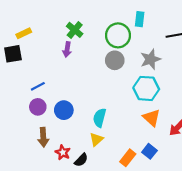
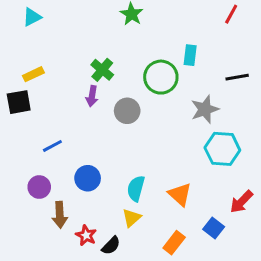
gray circle: (115, 60) -> (127, 111), moved
cyan hexagon: (146, 88) -> (222, 149), moved
purple circle: (38, 107) -> (39, 187), moved
orange triangle: (152, 118) -> (180, 194), moved
blue square: (149, 151) -> (214, 228), moved

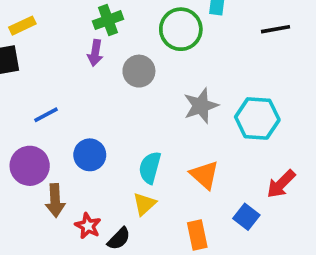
green cross: (102, 70) -> (108, 20), turned 30
gray star: (205, 109) -> (201, 106), moved
purple circle: (39, 187) -> (30, 166), size x1.4
orange rectangle: (174, 243) -> (197, 235), turned -50

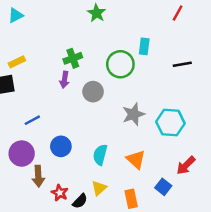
yellow triangle: (144, 204) -> (99, 188), moved

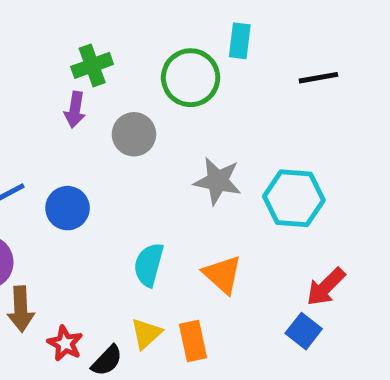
gray star: (133, 114) -> (218, 181), turned 30
blue circle: (61, 146) -> (68, 208), moved
blue square: (163, 187) -> (304, 331), moved
orange rectangle: (131, 199) -> (193, 341), moved

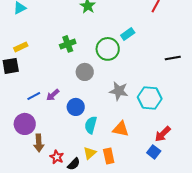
cyan rectangle: (240, 41) -> (128, 34), turned 48
black line: (318, 78) -> (173, 58), moved
purple arrow: (75, 110) -> (53, 95), moved, turned 40
blue circle: (68, 208) -> (76, 107), moved
orange triangle: (223, 275) -> (121, 129), turned -30

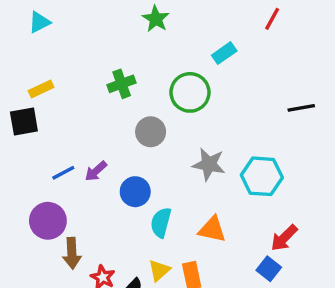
cyan rectangle: (128, 34) -> (224, 53), moved

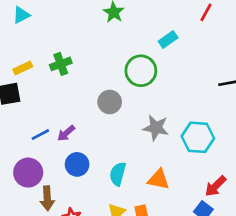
green cross: (122, 84) -> (61, 64), moved
blue circle: (135, 192) -> (77, 164), moved

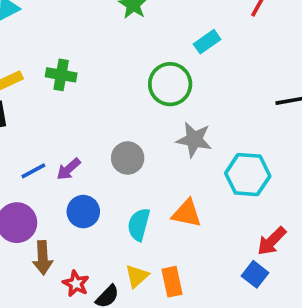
green cross: (61, 64) -> (61, 75), turned 30
gray circle: (110, 102) -> (128, 158), moved
gray star: (156, 128) -> (194, 140), moved
orange triangle: (159, 179) -> (187, 213), moved

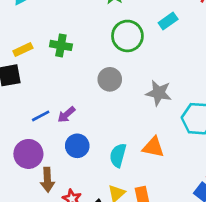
green circle: (170, 84) -> (127, 36), moved
gray circle: (128, 158) -> (110, 79), moved

